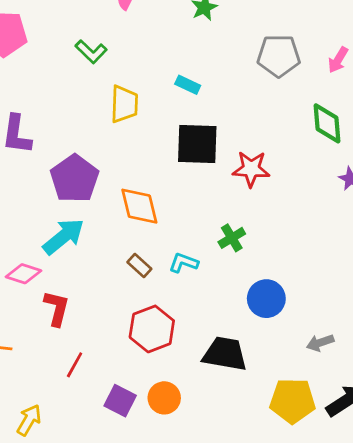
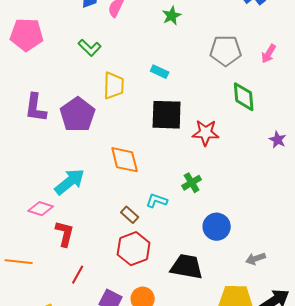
green diamond: (327, 123) -> (244, 97), moved
purple pentagon: (75, 179) -> (78, 115), moved
brown rectangle: (139, 265) -> (130, 215), moved

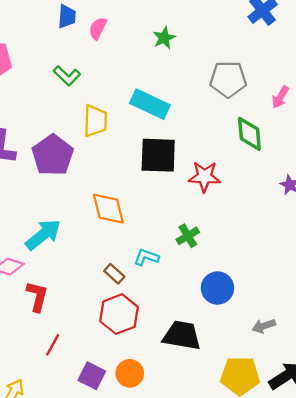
pink arrow: (269, 54) -> (280, 97), moved
cyan rectangle: (160, 72) -> (150, 104), size x1.8

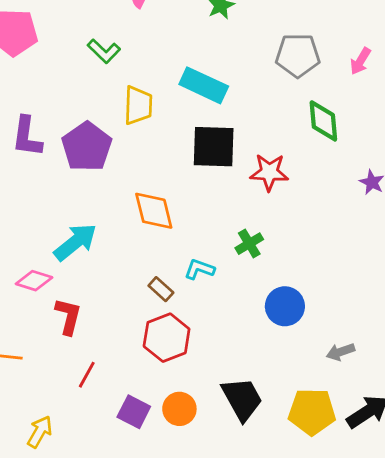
pink arrow: (280, 97) -> (360, 61), moved
black trapezoid: (182, 335) -> (242, 399), moved, turned 51

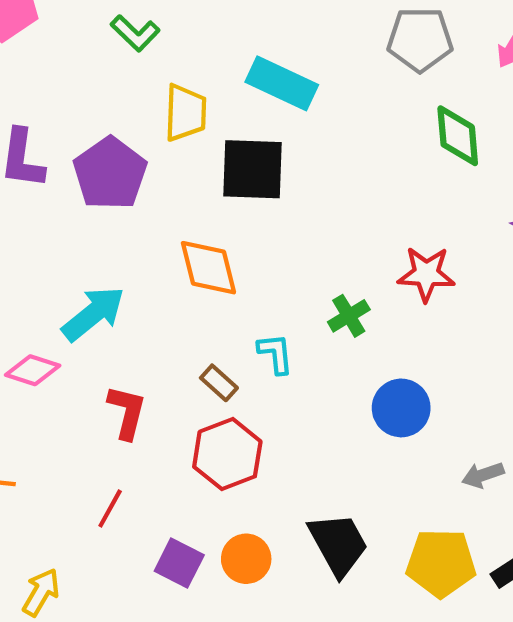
black square: (214, 147) -> (252, 169), moved
red star: (269, 172) -> (426, 274), moved
cyan L-shape: (199, 269) -> (275, 354), turned 64
red L-shape: (68, 316) -> (127, 412), moved

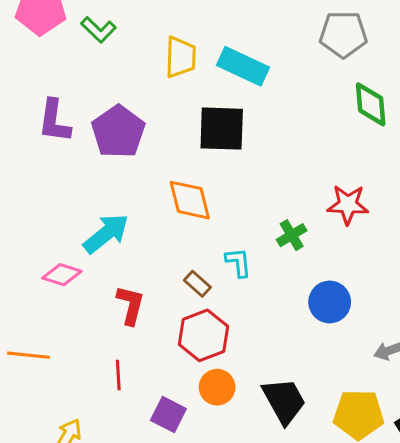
green L-shape: (135, 33) -> (98, 30), moved
yellow trapezoid: (185, 113) -> (181, 57), moved
red line: (110, 508) -> (118, 375), turned -32
orange circle: (246, 559) -> (217, 387), moved

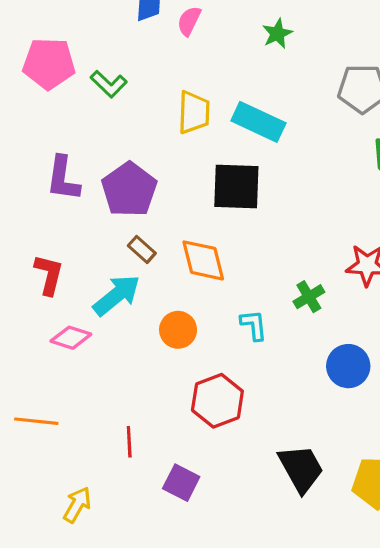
brown rectangle: (197, 284) -> (142, 249), moved
red L-shape: (130, 305) -> (49, 275), moved
orange circle: (217, 387) -> (178, 330), moved

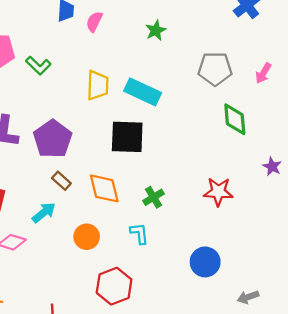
cyan arrow: (117, 295) -> (44, 213), size x0.7
green cross: (309, 297) -> (154, 197), moved

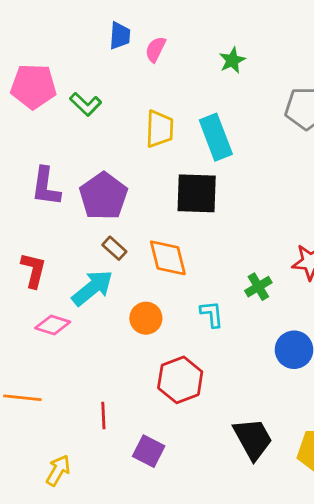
cyan rectangle: (143, 92) -> (216, 137), turned 44
green cross: (154, 197) -> (258, 287), moved
cyan arrow: (44, 213) -> (92, 288), size x1.4

